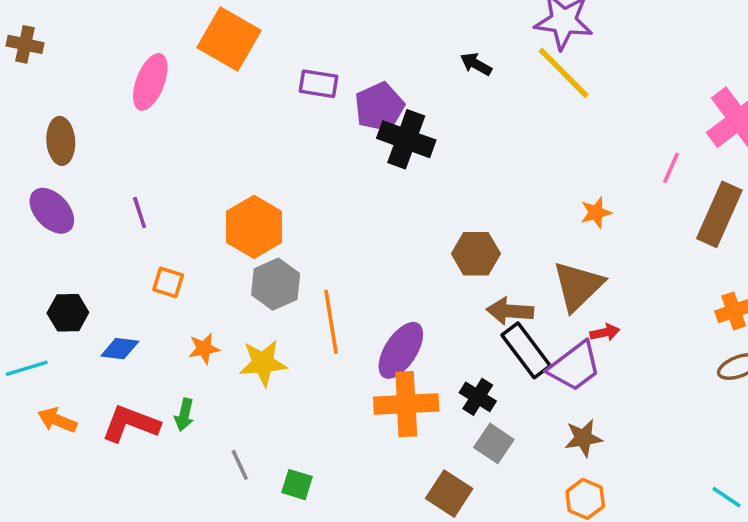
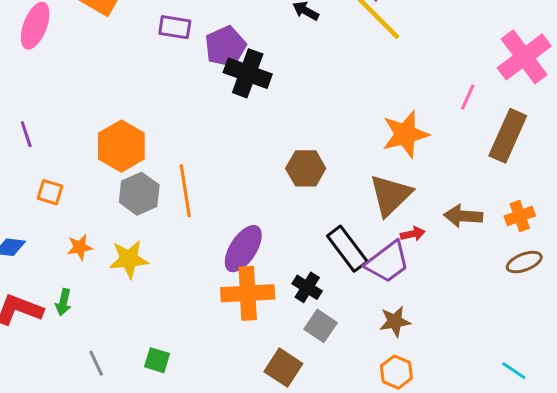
orange star: (596, 213) -> (405, 134), size x1.8
brown arrow: (510, 311) -> (463, 216), moved
orange line: (331, 322) -> (185, 191), moved
gray line: (240, 465) -> (96, 363), moved

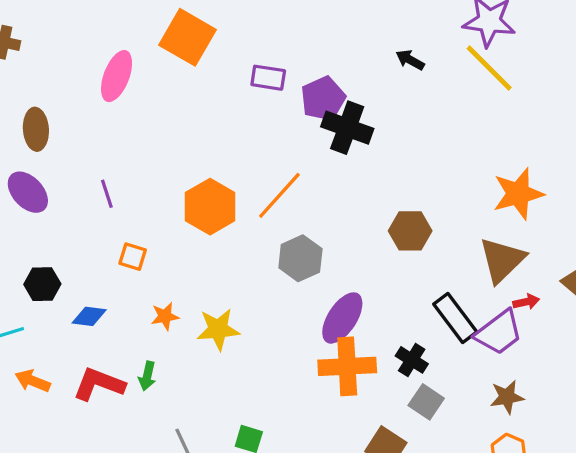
orange line: (185, 191) -> (279, 195), moved, turned 51
gray hexagon: (139, 194) -> (300, 258), moved

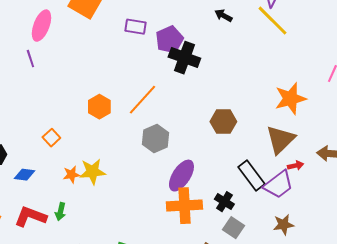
purple line: (107, 194) -> (30, 59), moved
orange hexagon: (210, 207) -> (99, 107), size x0.7
orange square: (133, 257) -> (51, 138), turned 30
yellow star: (218, 329) -> (92, 172), moved

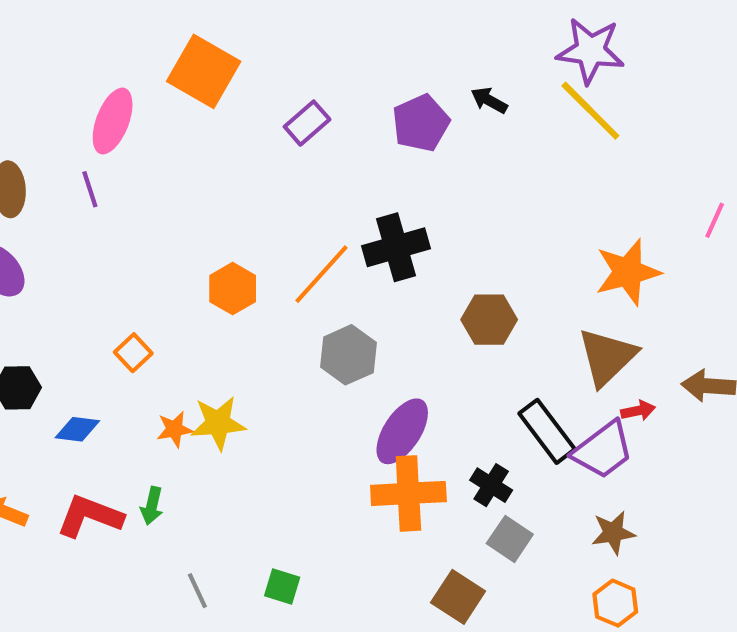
purple rectangle: (135, 27) -> (307, 123), turned -50
purple pentagon: (169, 40) -> (421, 123), moved
black cross: (184, 58) -> (396, 247), moved, turned -36

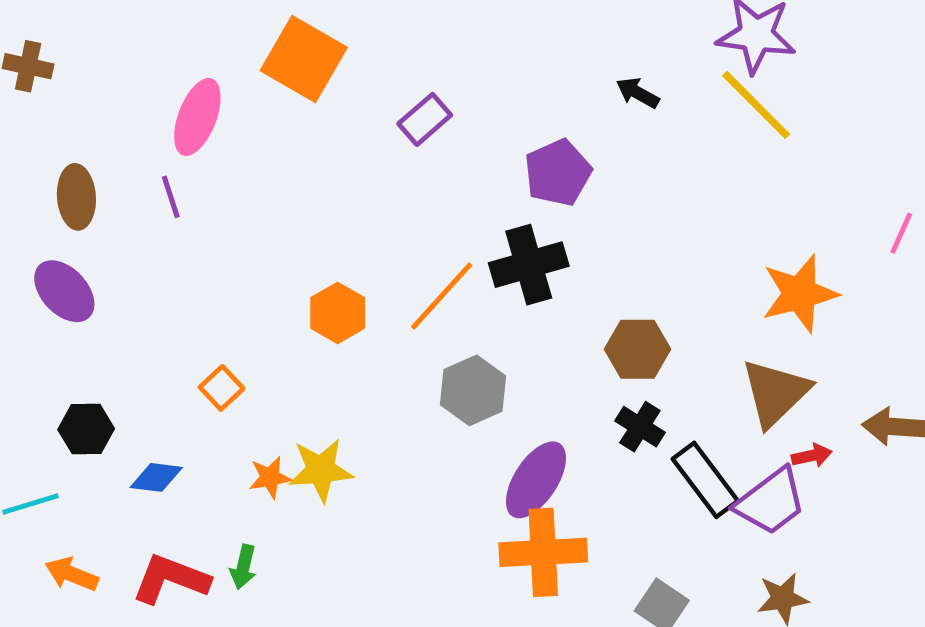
purple pentagon: (421, 123) -> (558, 173), moved
black cross: (491, 485) -> (640, 427), moved

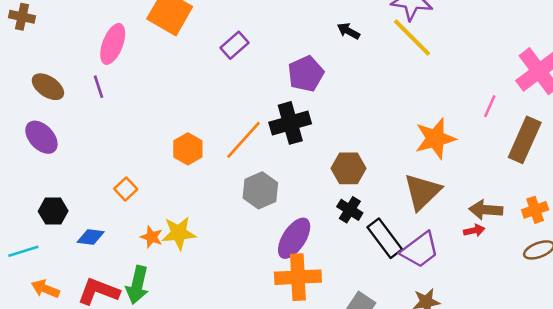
brown ellipse: (76, 197) -> (48, 87), turned -52
red arrow: (812, 456) -> (474, 231), moved
orange star: (270, 477) -> (152, 237), turned 30
green arrow: (243, 567) -> (137, 285), size x1.6

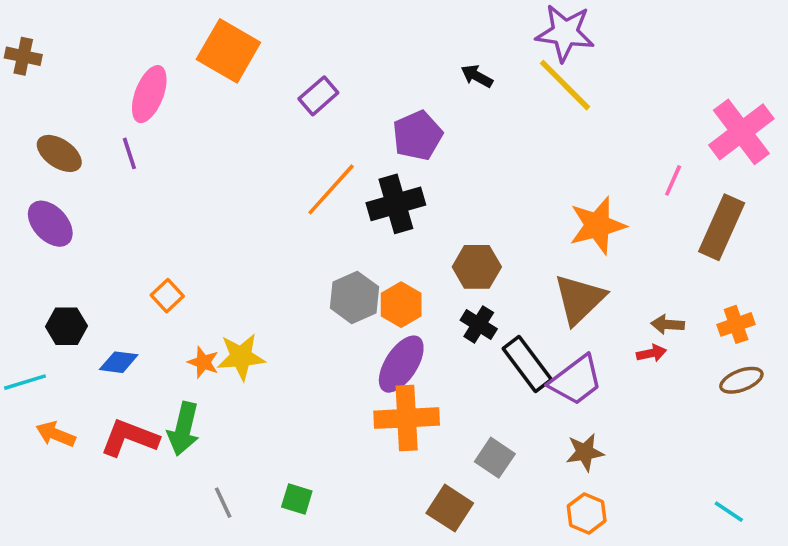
orange line: (244, 140) -> (331, 189), moved
orange hexagon: (188, 149) -> (401, 305), moved
brown arrow: (486, 210) -> (668, 324), size x0.7

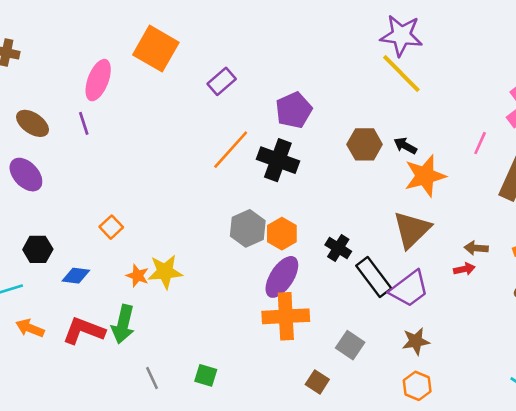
black arrow: (477, 76) -> (405, 146), moved
black cross: (396, 204) -> (278, 160), turned 36
brown hexagon: (477, 267) -> (365, 144), moved
brown square: (450, 508) -> (317, 382), size x0.7

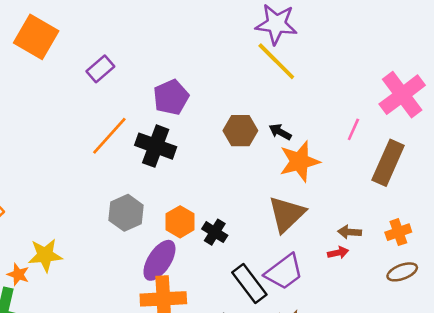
orange hexagon: (282, 234) -> (180, 222), moved
orange star: (138, 276) -> (18, 274), moved
black rectangle: (374, 277) -> (249, 283), moved

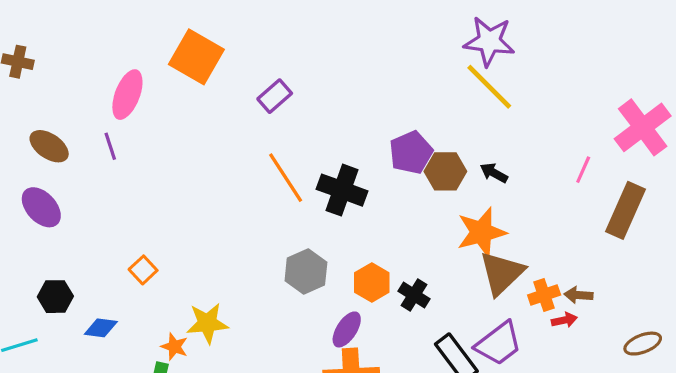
purple pentagon: (171, 97) -> (411, 152), moved
orange line: (109, 136) -> (286, 178), turned -75
orange star: (299, 161) -> (481, 232), moved
orange cross: (398, 232) -> (544, 295), moved
purple ellipse: (159, 260) -> (347, 329), size x0.7

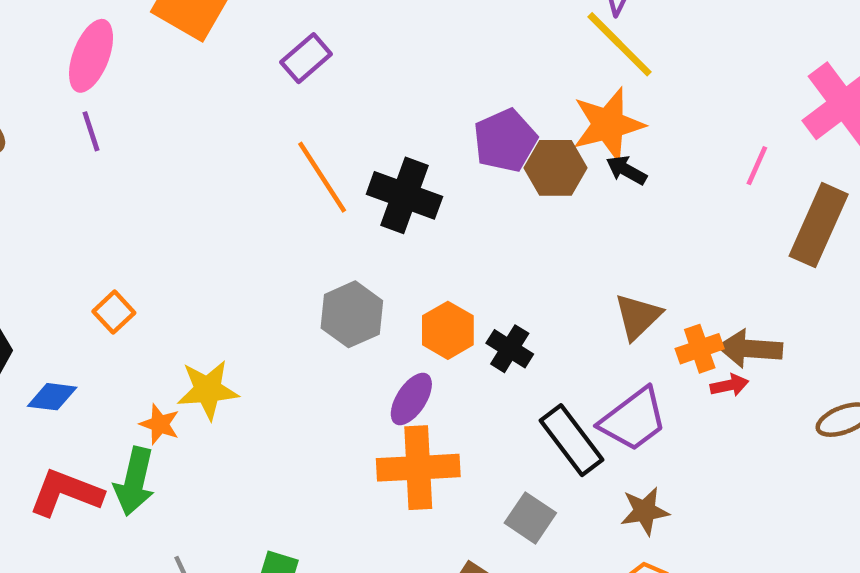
purple line: (110, 146) -> (91, 131), moved
orange star: (481, 232) -> (608, 124), moved
brown triangle: (502, 273) -> (638, 317), size x0.7
brown arrow: (578, 295) -> (750, 349), size x1.5

